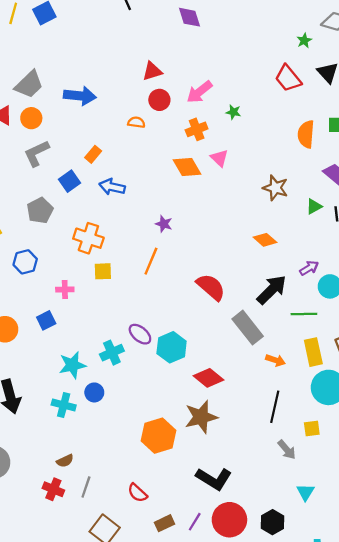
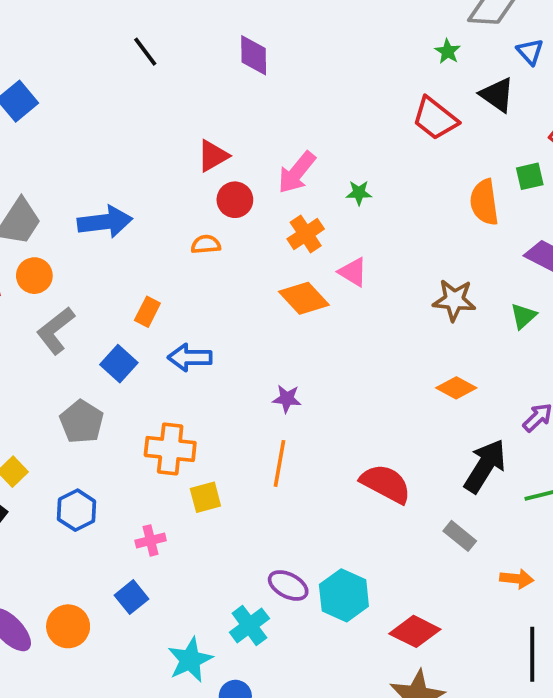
purple diamond: (190, 17) -> (254, 55), turned 30
gray rectangle: (248, 328) -> (460, 536), size x0.6

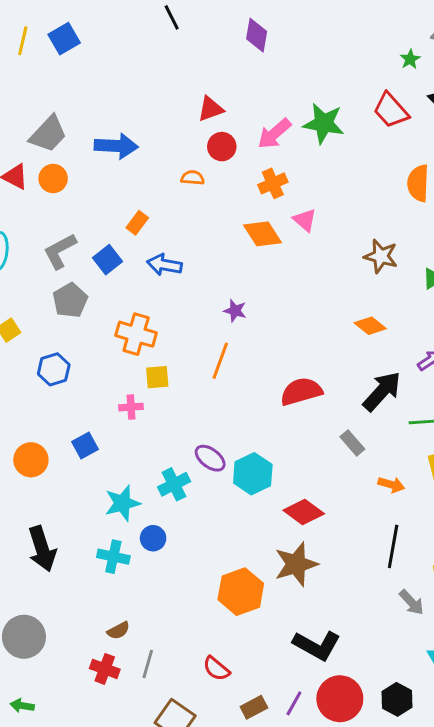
green star: (359, 193) -> (324, 123), moved, size x2.0
gray L-shape: (56, 331) -> (60, 251), moved
red semicircle: (386, 484) -> (301, 391), turned -54
pink cross: (151, 540) -> (131, 407), moved

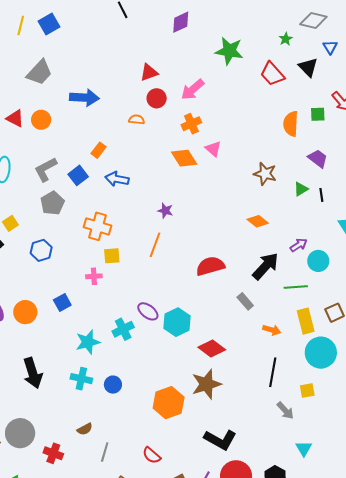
purple diamond: (257, 35) -> (181, 22), turned 55
green star: (324, 123) -> (229, 51), moved
gray trapezoid: (48, 134) -> (39, 72), moved
blue circle: (153, 538) -> (113, 385), moved
red cross: (105, 669) -> (53, 453), moved

